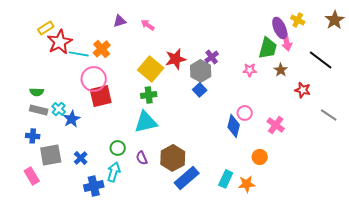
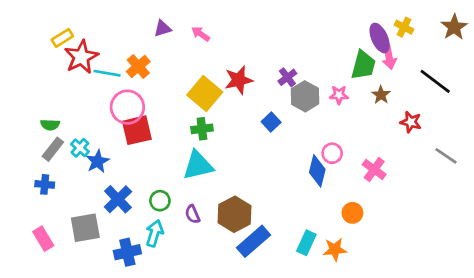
gray hexagon: (201, 71) -> (305, 96), moved
gray rectangle: (39, 110) -> (53, 149), turned -66
gray square: (51, 155) -> (85, 228), moved
blue cross: (81, 158) -> (118, 199), moved, size x1.5

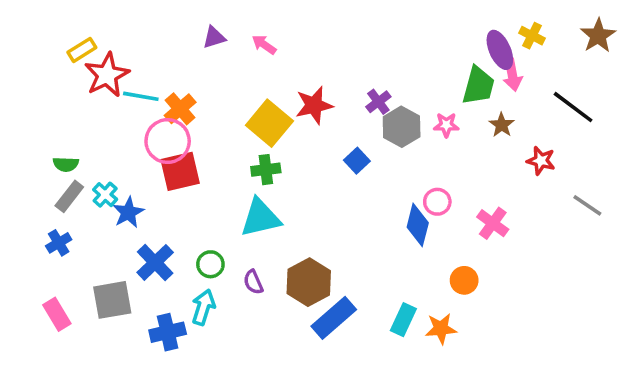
orange cross: (138, 66) -> (180, 109), moved
blue cross: (45, 184) -> (59, 243), turned -36

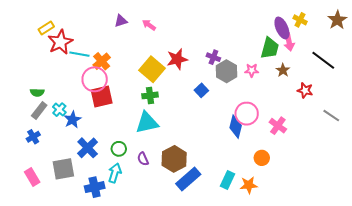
purple cross: (378, 102) -> (213, 57), turned -32
pink circle: (437, 202) -> (247, 114), size x1.5

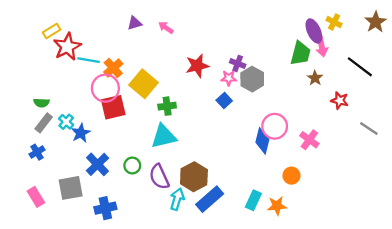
yellow square: (152, 69) -> (143, 84), moved
pink star: (252, 70) -> (229, 78), moved
purple semicircle: (143, 159) -> (159, 177), size x1.6
cyan arrow: (115, 173) -> (177, 199), moved

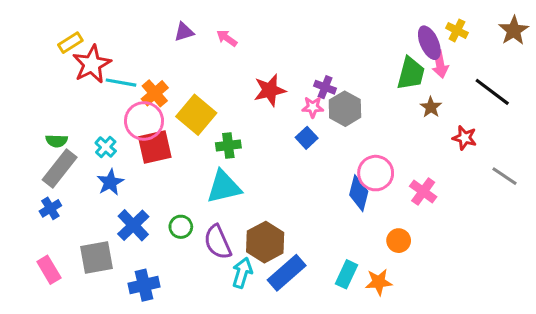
cyan cross: (66, 122) -> (106, 147), moved
gray rectangle: (44, 123) -> (60, 168), size x1.4

